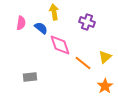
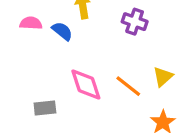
pink semicircle: (21, 23) -> (31, 23), turned -96
pink diamond: (60, 45) -> (86, 84), moved

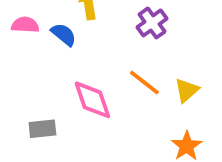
purple cross: (135, 22) -> (152, 23), turned 35
orange line: (128, 86) -> (144, 83), moved

